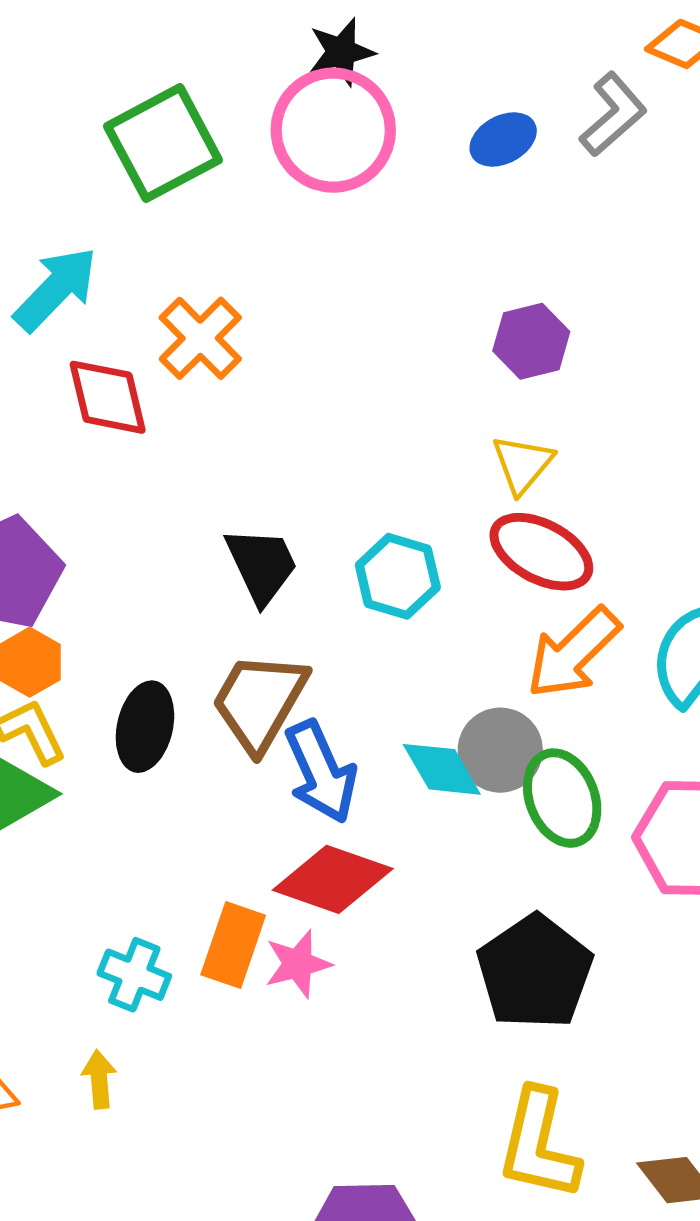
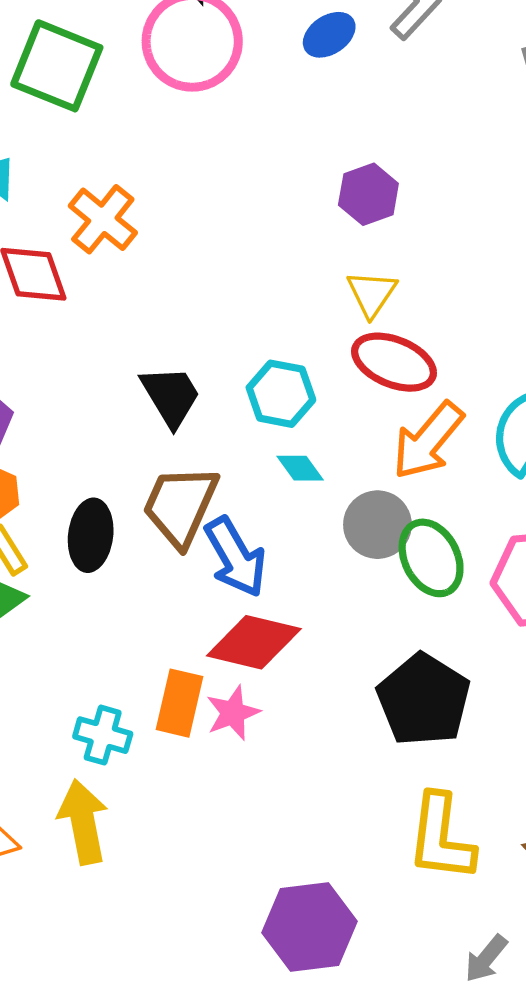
green square: (163, 143) -> (57, 66), turned -34
cyan diamond: (442, 769) -> (300, 468), moved, size x0.7
yellow arrow: (99, 1079) -> (83, 822), size x1.8

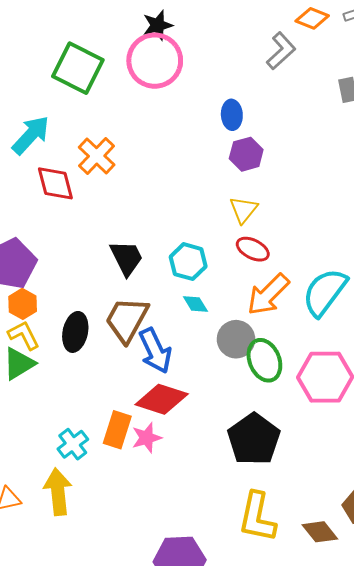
blue ellipse: (329, 35) -> (232, 115), moved, turned -64
red ellipse: (394, 362) -> (253, 249), size x0.7
cyan cross: (103, 735) -> (73, 444), turned 32

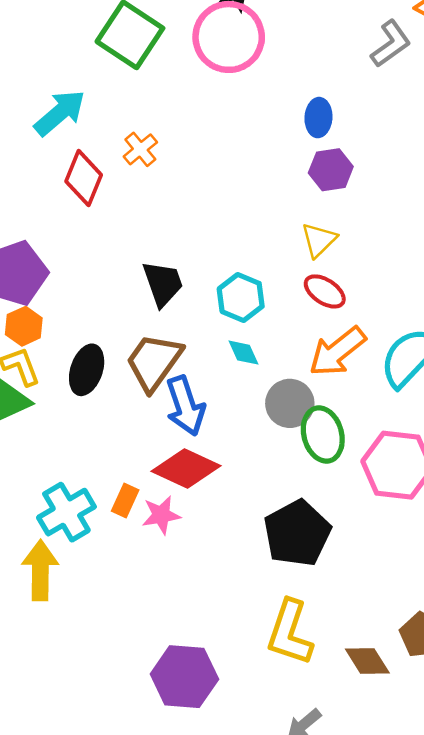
orange cross: (97, 156) -> (140, 149), size x0.7
red diamond: (55, 183) -> (84, 178), turned 30
orange rectangle: (117, 430) -> (125, 501), size x0.7
cyan cross: (73, 444) -> (66, 512), size x1.4

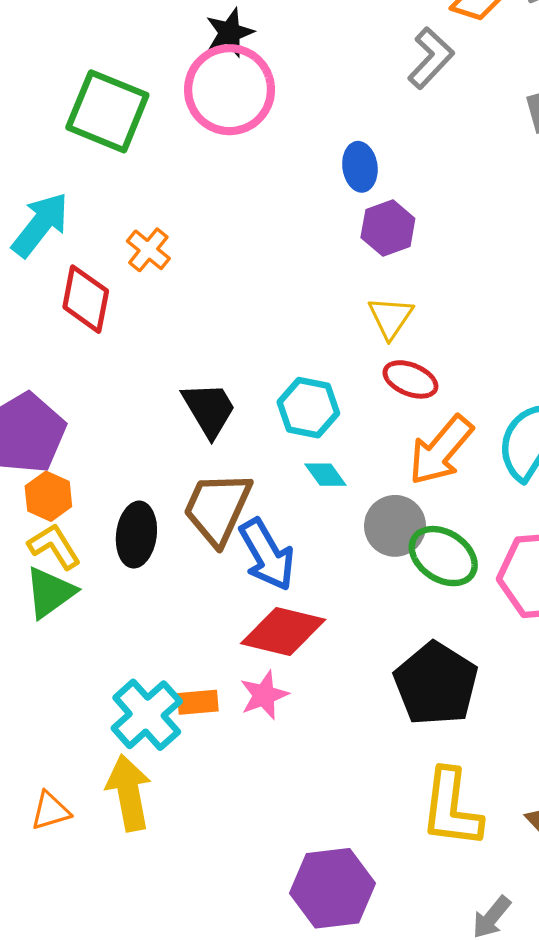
green ellipse: (323, 435) -> (443, 556), turned -30
orange rectangle: (125, 501) -> (198, 702), moved, turned 72

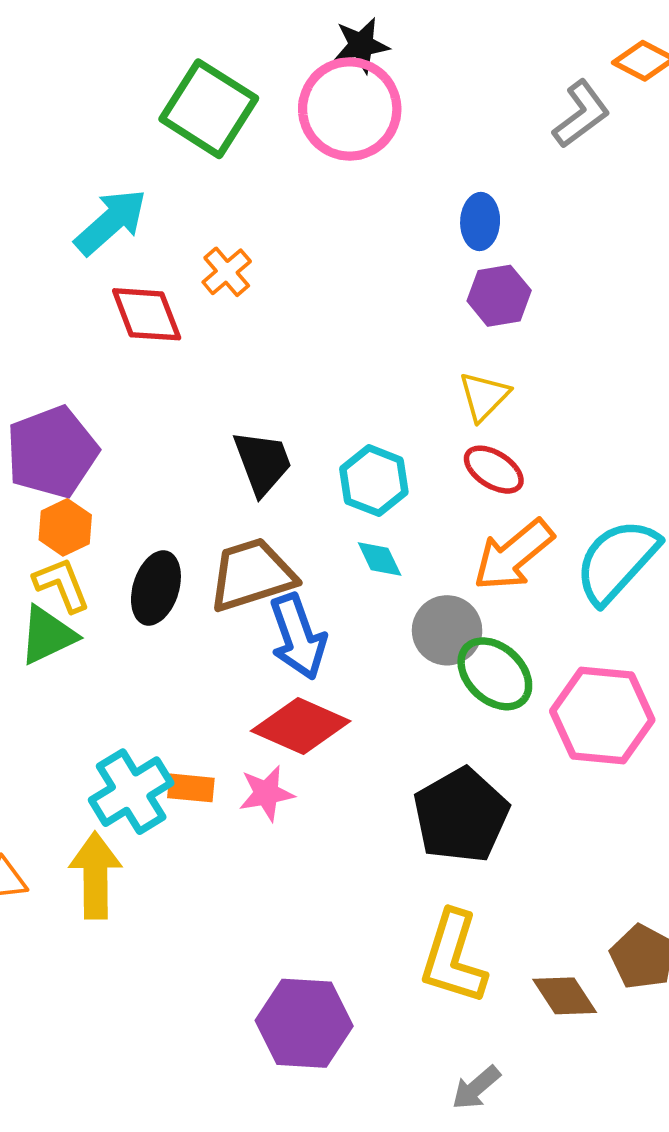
red diamond: (86, 299) -> (147, 314), turned -42
brown trapezoid: (217, 508) -> (252, 575), turned 38

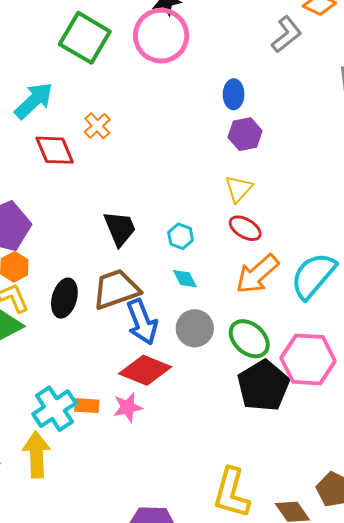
cyan hexagon: (374, 481) -> (181, 236), size x0.7
gray circle: (447, 630) -> (195, 328), moved
black pentagon: (461, 815) -> (263, 386), moved

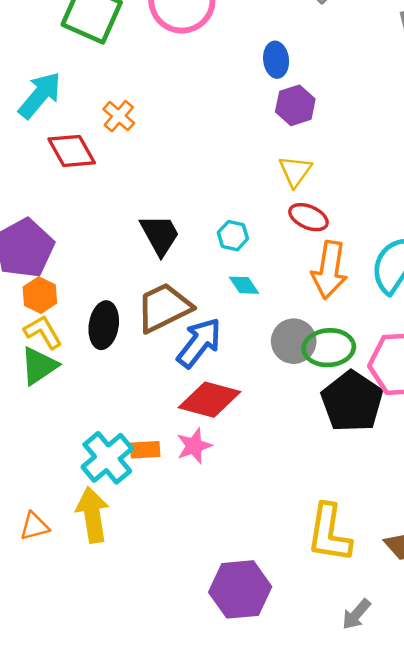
orange arrow: (257, 274) -> (329, 270), turned -33
blue arrow: (142, 322) -> (199, 343), turned -114
gray circle: (195, 328) -> (294, 341), moved
green ellipse: (249, 339) -> (329, 348), turned -39

